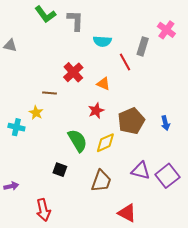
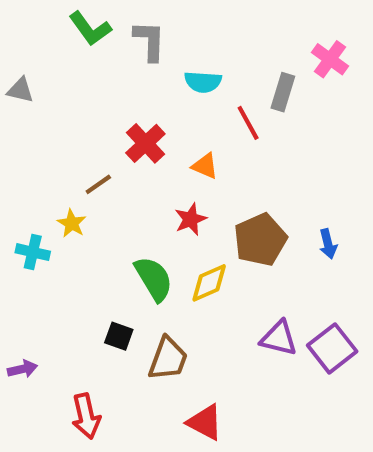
brown line: (50, 93) -> (98, 184), turned -40
brown trapezoid: (101, 181) -> (168, 359), moved
red triangle: (127, 213) -> (205, 422), moved

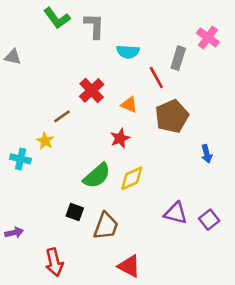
brown pentagon: (260, 240) -> (172, 116), moved
green semicircle: (154, 279) -> (97, 176), turned 80
purple square: (332, 348) -> (209, 220), size x0.7

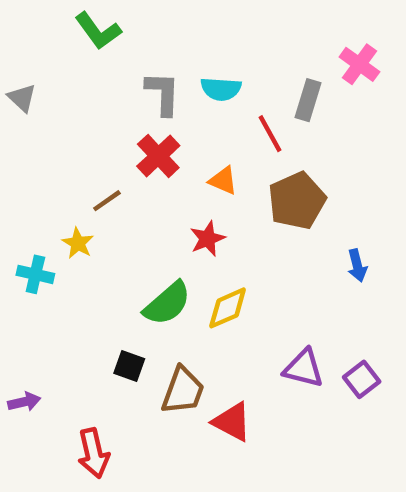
gray L-shape: (94, 26) -> (163, 93), moved
gray triangle: (13, 57) -> (22, 98), turned 30
red triangle: (129, 266) -> (232, 422), moved

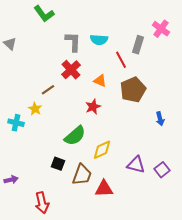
yellow diamond: (228, 308) -> (102, 150), moved
red triangle: (232, 422) -> (104, 189), turned -30

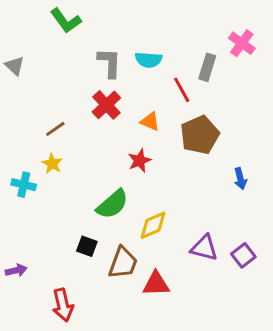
brown line: (48, 90) -> (55, 129), moved

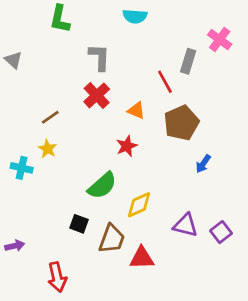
green L-shape: (66, 21) -> (60, 19), turned 48
cyan semicircle: (149, 60) -> (135, 16), moved
blue arrow: (240, 179) -> (203, 164), moved, turned 48

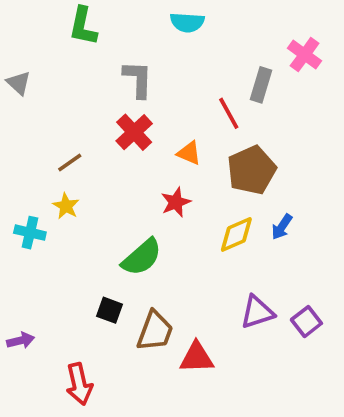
yellow diamond: (139, 205) -> (236, 234), moved
purple triangle: (185, 225) -> (257, 312), turned -32

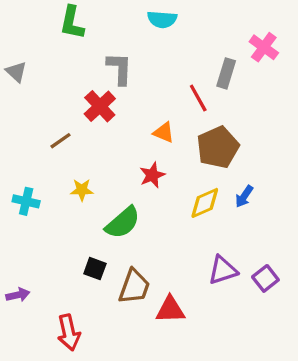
red cross: (134, 132) -> (100, 106), moved
yellow star: (66, 206) -> (82, 190), moved, turned -30

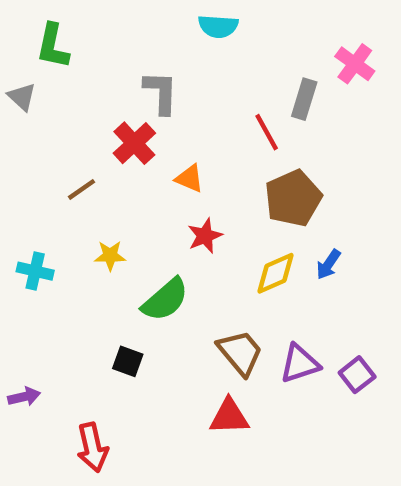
green L-shape: (72, 23) -> (53, 46), moved
orange triangle: (164, 132) -> (189, 178), moved
brown trapezoid: (134, 287) -> (240, 353), moved, turned -60

